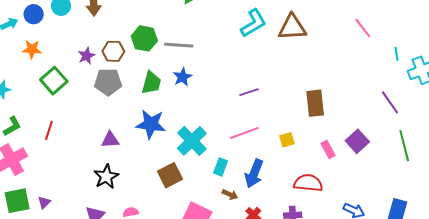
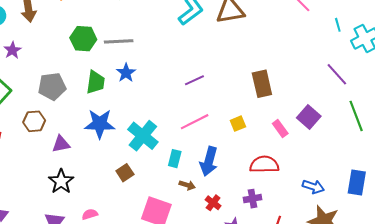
brown hexagon: (113, 51) -> (34, 121), moved
purple star: (86, 56) -> (12, 50), moved
brown square: (170, 175) -> (125, 173), size x0.7

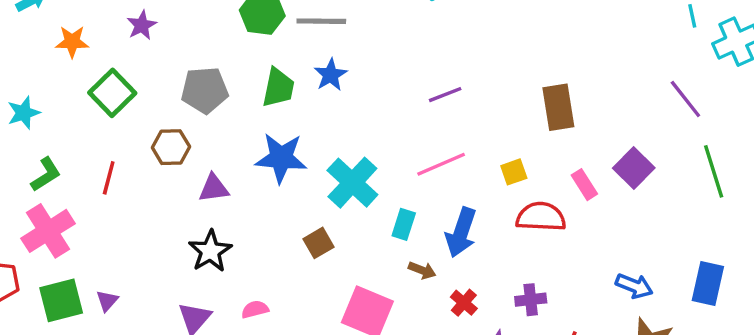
red semicircle: (264, 164) -> (541, 217), moved

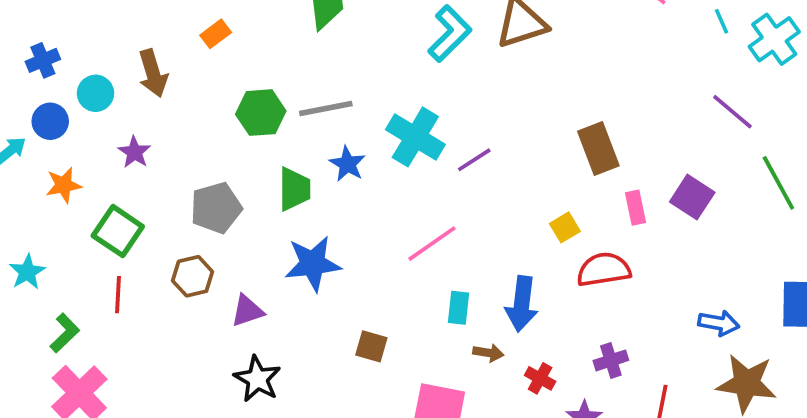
pink line: (441, 164) -> (432, 244), moved
red line: (109, 178) -> (118, 295), moved
cyan cross: (352, 183) -> (415, 137), moved
pink rectangle: (584, 185) -> (635, 208), moved, turned 32
brown square: (318, 243) -> (371, 346), turned -32

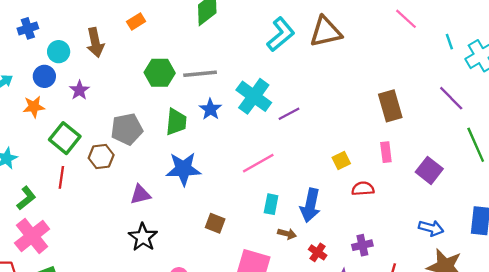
blue circle: (50, 121) -> (44, 76), moved
brown rectangle: (598, 149) -> (390, 106), moved
purple square: (692, 197) -> (429, 170), moved
red semicircle: (604, 270) -> (363, 189), size x0.7
brown hexagon: (193, 276) -> (101, 156), moved

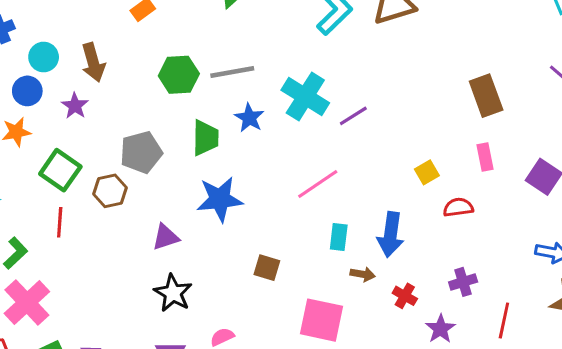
brown arrow: (95, 42) -> (93, 62), moved

